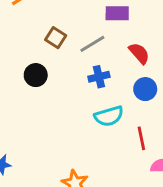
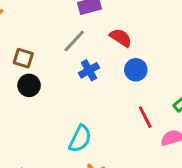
brown square: (56, 38) -> (23, 58), moved
cyan semicircle: (109, 116) -> (80, 139), moved, turned -32

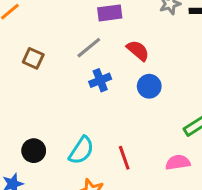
black circle: (29, 85) -> (34, 151), moved
red line: (145, 117) -> (124, 158), moved

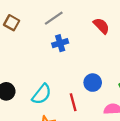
red semicircle: (138, 51) -> (101, 26), moved
blue circle: (149, 86) -> (93, 83), moved

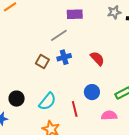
brown square: (12, 23) -> (42, 61), moved
red semicircle: (101, 26) -> (97, 58), moved

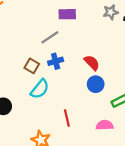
blue circle: (92, 92) -> (96, 84), moved
cyan semicircle: (47, 101) -> (40, 89), moved

